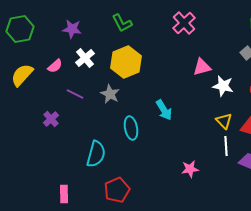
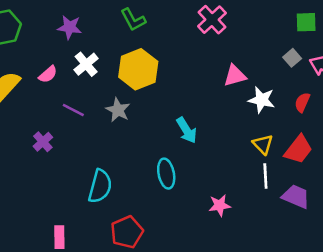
cyan ellipse: (131, 128) -> (166, 174), moved

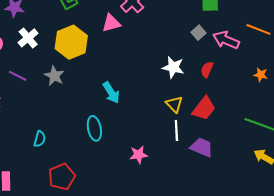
pink triangle: (235, 76) -> (111, 23), moved
cyan semicircle: (100, 186) -> (40, 139), size x0.6

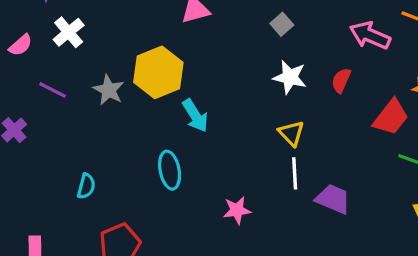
gray square: (199, 33) -> (282, 24), moved
yellow hexagon: (71, 42) -> (158, 72), moved
red trapezoid: (204, 108) -> (391, 117), moved

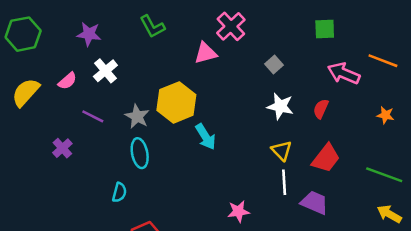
red trapezoid: (391, 117) -> (326, 158), moved
cyan ellipse: (170, 170) -> (140, 153), moved

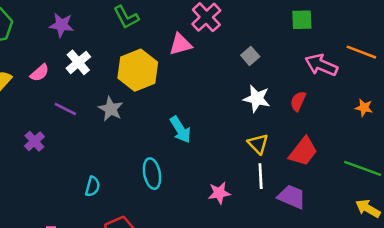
yellow hexagon: (176, 102) -> (138, 70), moved
cyan ellipse: (140, 153) -> (152, 174), moved
pink star: (238, 211) -> (219, 193), moved

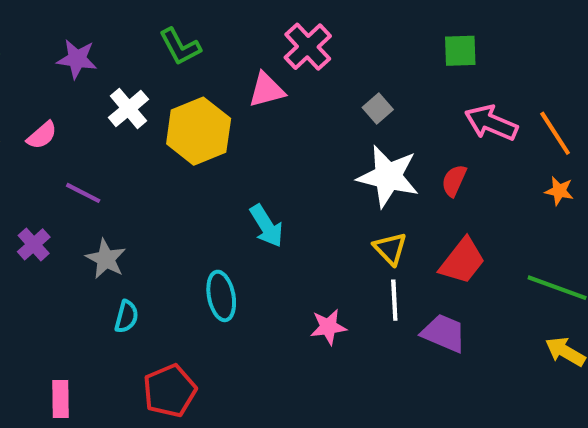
orange line: (361, 52) -> (555, 133), moved, turned 36
white cross: (78, 62) -> (128, 108), moved
white star: (257, 99) -> (388, 176), size x1.4
gray star: (111, 109) -> (106, 259), moved

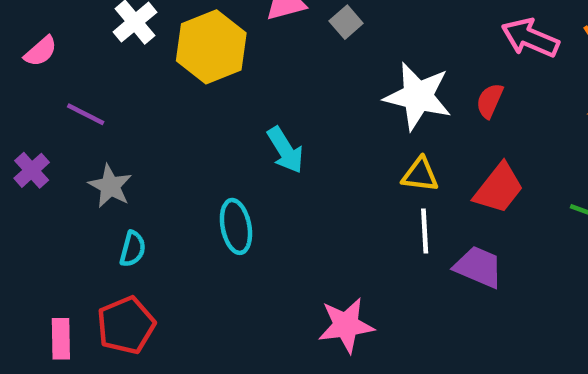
gray square: (378, 108) -> (346, 22), moved
yellow triangle: (390, 249) -> (420, 175), turned -39
pink star: (328, 327) -> (346, 325), moved, size x1.4
red pentagon: (170, 391) -> (126, 325), moved

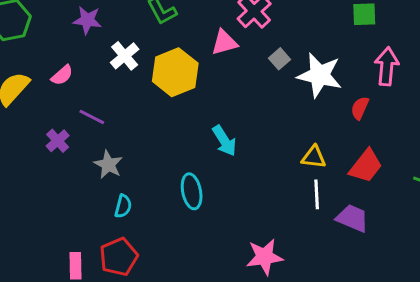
gray square: (346, 22) -> (279, 59), moved
pink arrow: (530, 38) -> (387, 66), turned 72
white star: (418, 96) -> (320, 75), moved
purple cross: (32, 170) -> (58, 141), moved

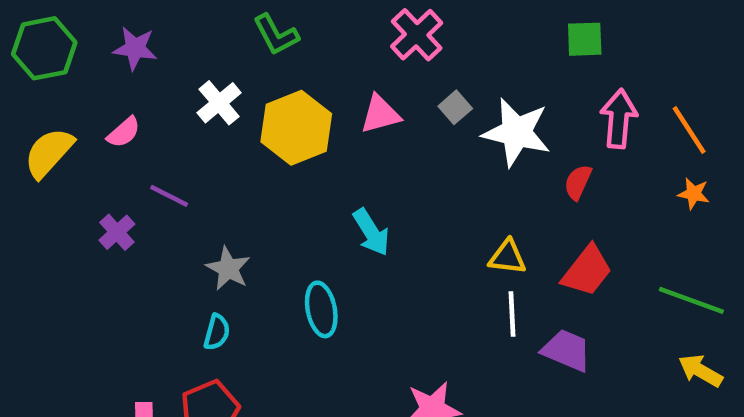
purple star: (87, 20) -> (135, 48), moved
pink triangle: (224, 42) -> (380, 114), moved
gray star: (108, 165) -> (228, 269), moved

